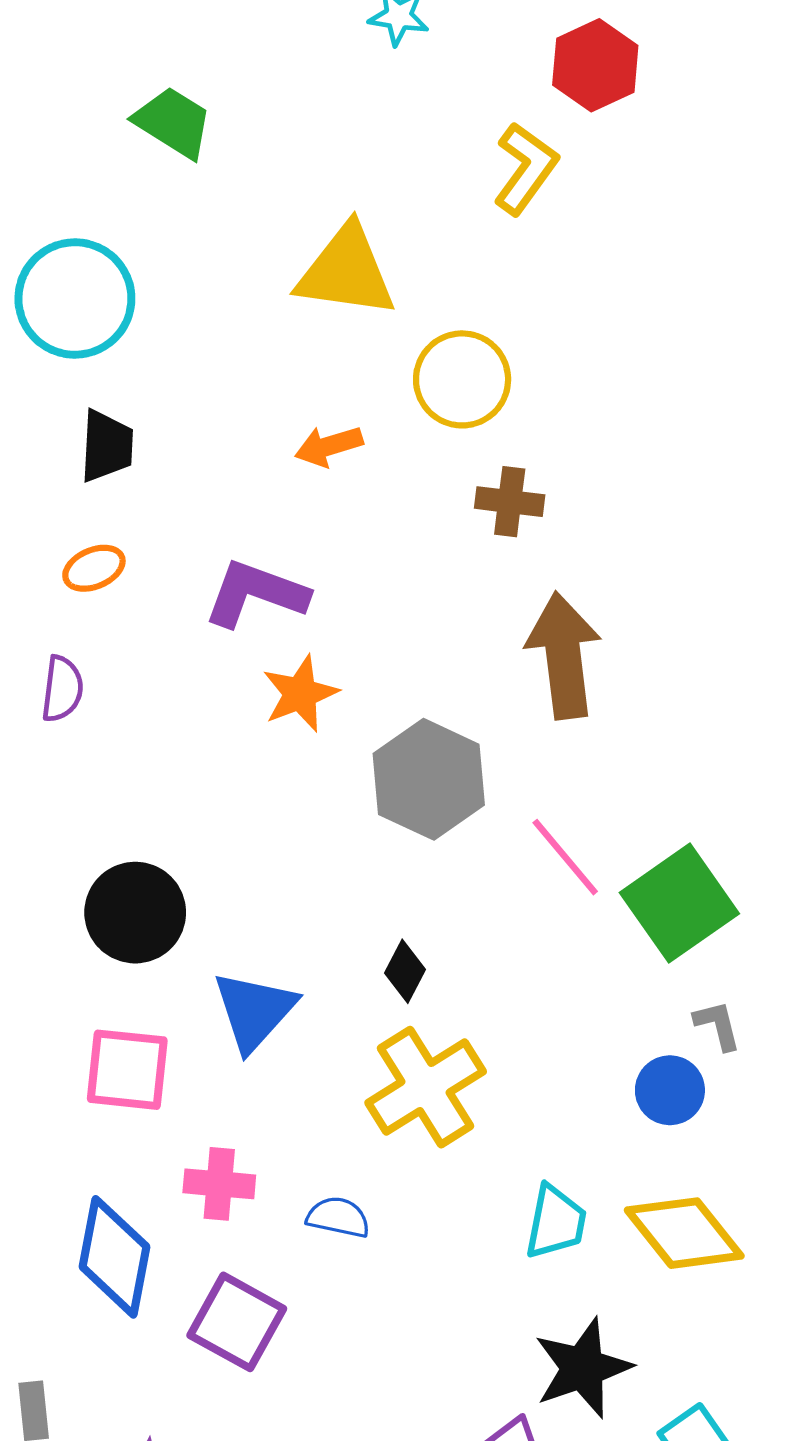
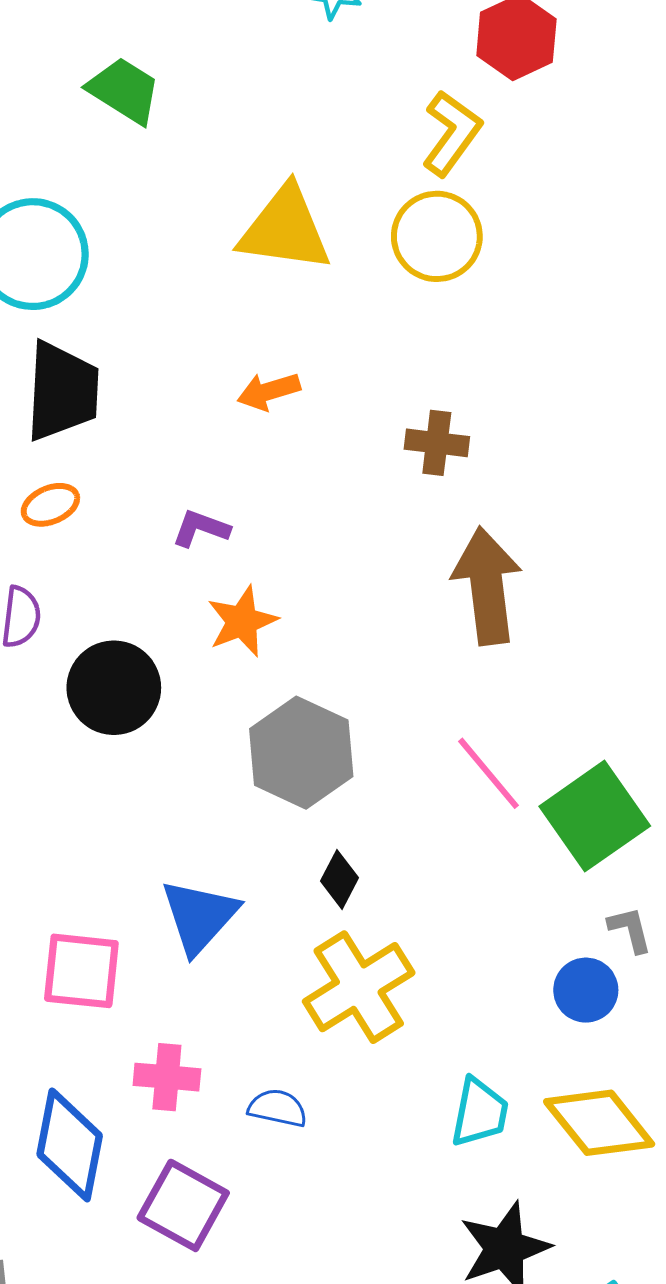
yellow circle: (462, 379) -> (437, 236), moved
black trapezoid: (107, 446) -> (62, 391), size x1.5
purple L-shape: (256, 594) -> (201, 528), size x0.6
gray hexagon: (429, 779) -> (301, 753), moved
black circle: (135, 913) -> (114, 688), moved

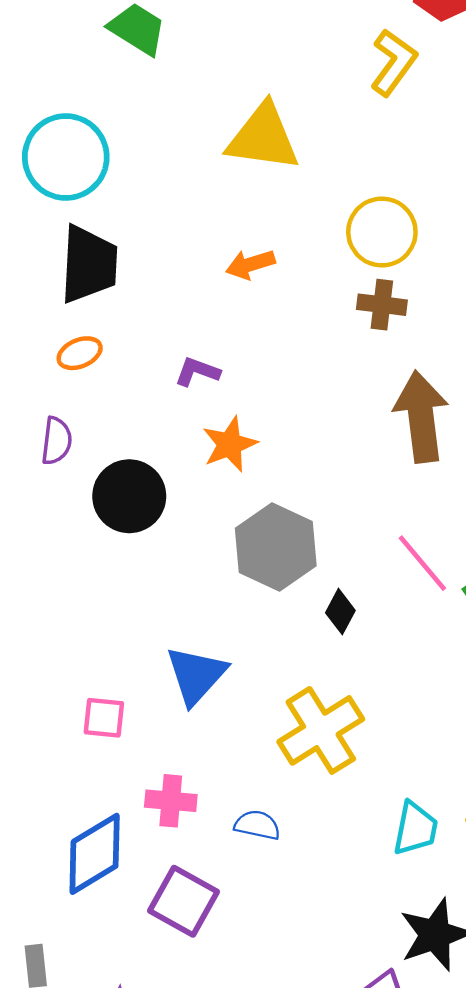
yellow circle: (437, 236) -> (382, 232), moved
black diamond: (340, 879) -> (340, 612), moved
pink square: (81, 971) -> (104, 718), size x0.7
blue diamond: (70, 1145) -> (95, 854), turned 48

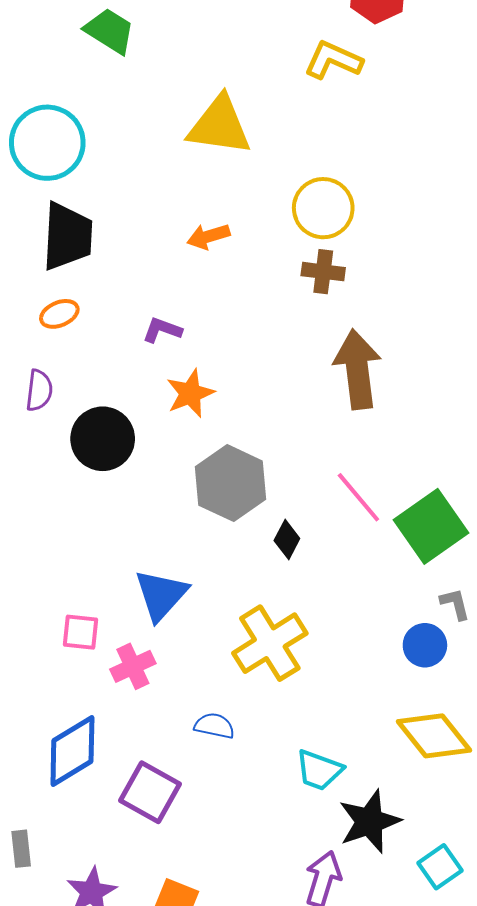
yellow L-shape: (393, 62) -> (333, 60), turned -102
pink cross: (171, 801) -> (133, 666), moved, turned -30
cyan trapezoid: (415, 829) -> (319, 770), moved, turned 99

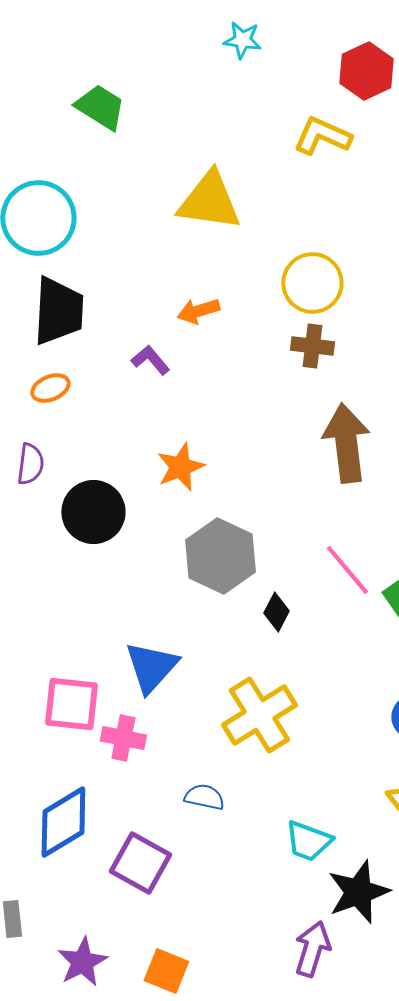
purple L-shape: (162, 330) -> (150, 360), moved, turned 30
pink square: (80, 632) -> (71, 704), size x1.5
pink cross: (133, 666) -> (123, 738), turned 36

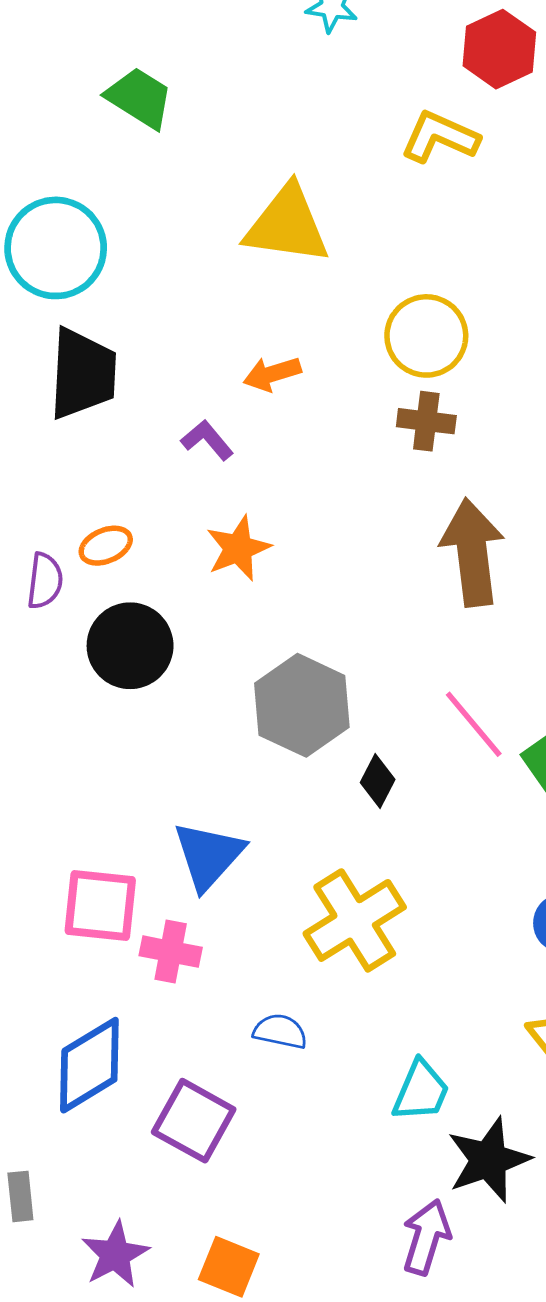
orange ellipse: (50, 388) -> (106, 546), moved
orange star: (180, 467) -> (238, 548), moved
cyan trapezoid: (308, 841) -> (421, 1091), turned -87

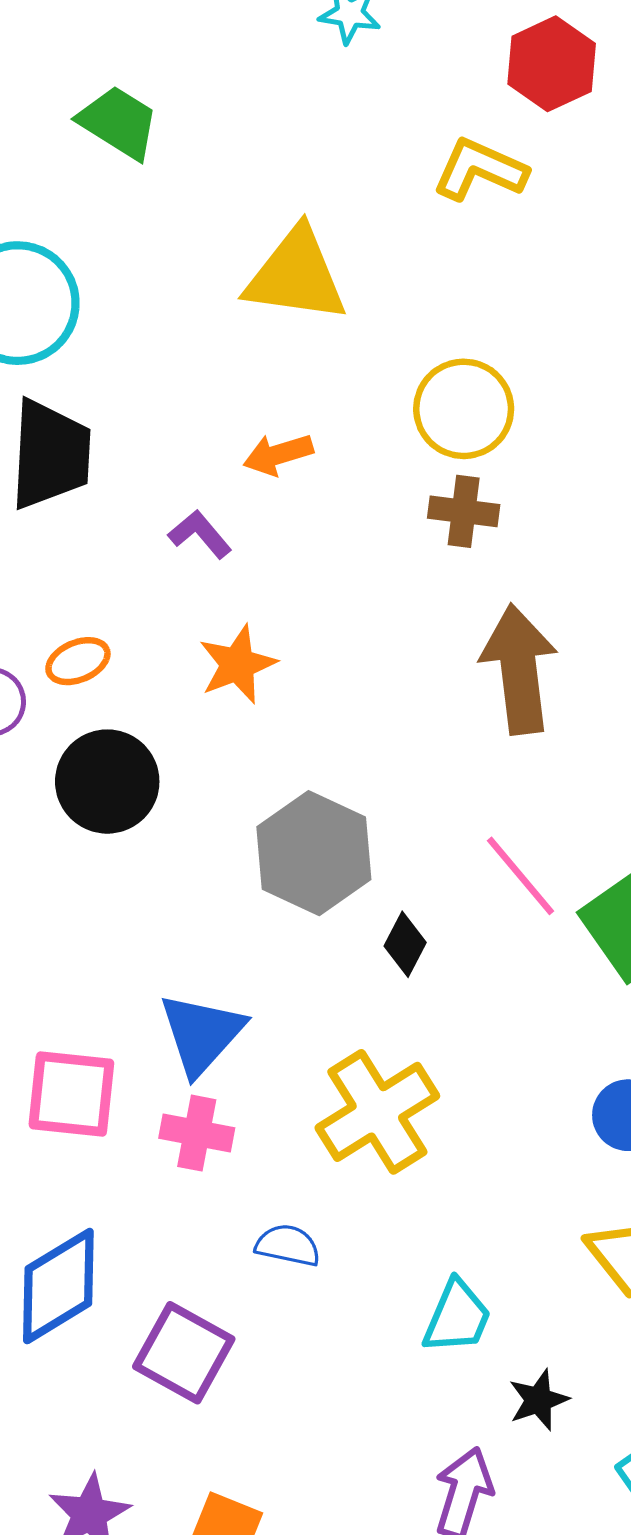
pink cross: (171, 952) -> (197, 1133), moved
black star: (489, 1160) -> (539, 1400), size x0.6

